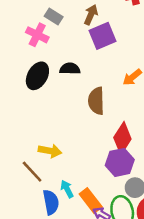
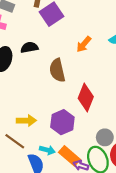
purple hexagon: (120, 162) -> (62, 122), moved
cyan arrow: (67, 189) -> (47, 150), turned 144

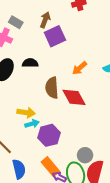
red diamond: (86, 98) -> (74, 97), moved, turned -60
yellow arrow: (26, 121) -> (26, 113), moved
cyan arrow: (47, 150) -> (32, 124), moved, turned -40

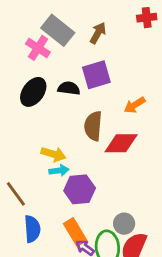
gray rectangle: (16, 22) -> (58, 30), size x1.6
purple square: (55, 36) -> (96, 75), moved
red diamond: (74, 97) -> (121, 143), turned -70

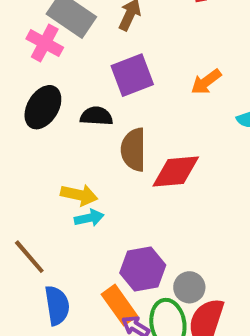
black semicircle: (69, 88) -> (96, 116), moved
orange arrow: (135, 105) -> (206, 82), moved
purple hexagon: (80, 189) -> (143, 269), moved

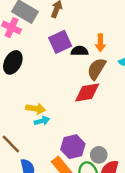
orange arrow: (206, 82) -> (100, 43), turned -49
black semicircle: (96, 116) -> (80, 51), moved
brown semicircle: (134, 150) -> (96, 69), moved, turned 35

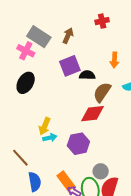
orange arrow: (100, 43) -> (114, 60), moved
yellow arrow: (36, 109) -> (45, 126), turned 102
purple hexagon: (73, 147) -> (78, 144), moved

